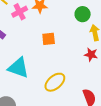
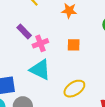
pink cross: (20, 12) -> (40, 43), moved

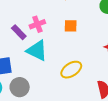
purple rectangle: (24, 31) -> (19, 32), moved

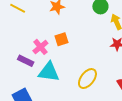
orange square: (71, 26) -> (61, 39), moved

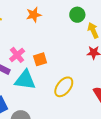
orange square: (61, 39) -> (40, 59), moved

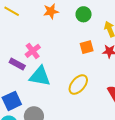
green circle: (77, 15) -> (84, 14), moved
orange square: (40, 59) -> (87, 47), moved

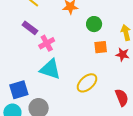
green circle: (84, 14) -> (94, 24), moved
purple rectangle: (17, 64) -> (30, 28), moved

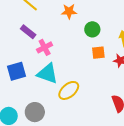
yellow ellipse: (87, 83) -> (69, 90), moved
blue square: (19, 90) -> (17, 71), moved

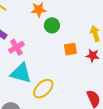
green circle: (92, 29) -> (52, 25), moved

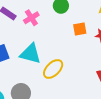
pink cross: (16, 47) -> (31, 18), moved

